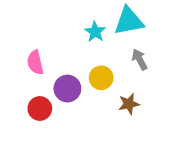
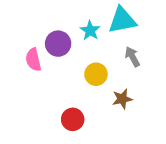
purple circle: (67, 89) -> (58, 44), moved
red circle: (40, 108) -> (73, 119), moved

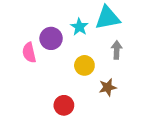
gray arrow: (132, 57) -> (117, 50), turned 30

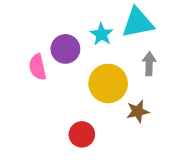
yellow circle: (84, 65) -> (108, 83), size x1.5

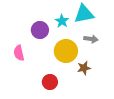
gray arrow: (149, 64) -> (91, 39), turned 96
pink semicircle: (38, 67) -> (19, 53), moved

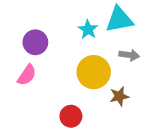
purple circle: (40, 30) -> (35, 42), moved
pink semicircle: (19, 53) -> (27, 75), turned -133

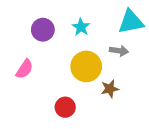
cyan triangle: (119, 20) -> (131, 22), moved
purple circle: (35, 42) -> (43, 30), moved

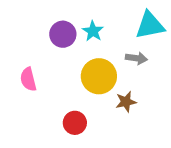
purple circle: (43, 30) -> (63, 34), moved
pink semicircle: (24, 69) -> (28, 79), turned 132

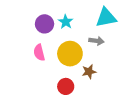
pink semicircle: (28, 79) -> (39, 53), moved
red circle: (75, 123) -> (66, 86), moved

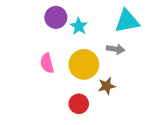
purple circle: (45, 24) -> (56, 17), moved

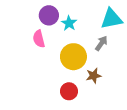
gray arrow: (116, 49) -> (101, 43), turned -64
pink semicircle: (47, 63) -> (39, 39), moved

